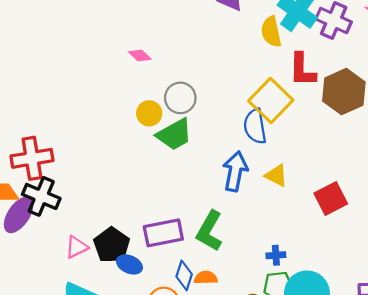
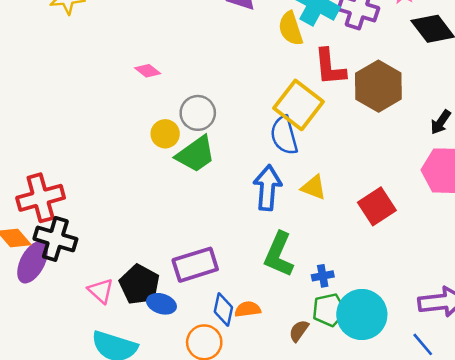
green L-shape: (209, 231) -> (279, 254), moved
pink triangle: (77, 247) -> (101, 291), turned -45

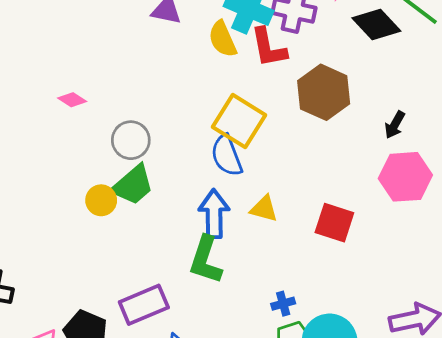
red L-shape: (330, 67) -> (269, 48), moved
yellow circle: (165, 134) -> (101, 200), moved
red square: (377, 206) -> (334, 223), turned -33
green L-shape: (279, 254) -> (206, 260), moved

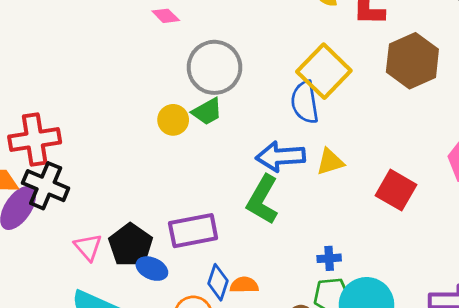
gray circle: (131, 140) -> (214, 67), size x1.4
green trapezoid: (133, 185) -> (207, 112), size x0.7
yellow triangle: (264, 209) -> (330, 162), turned -44
blue arrow: (214, 214) -> (280, 156), turned -105

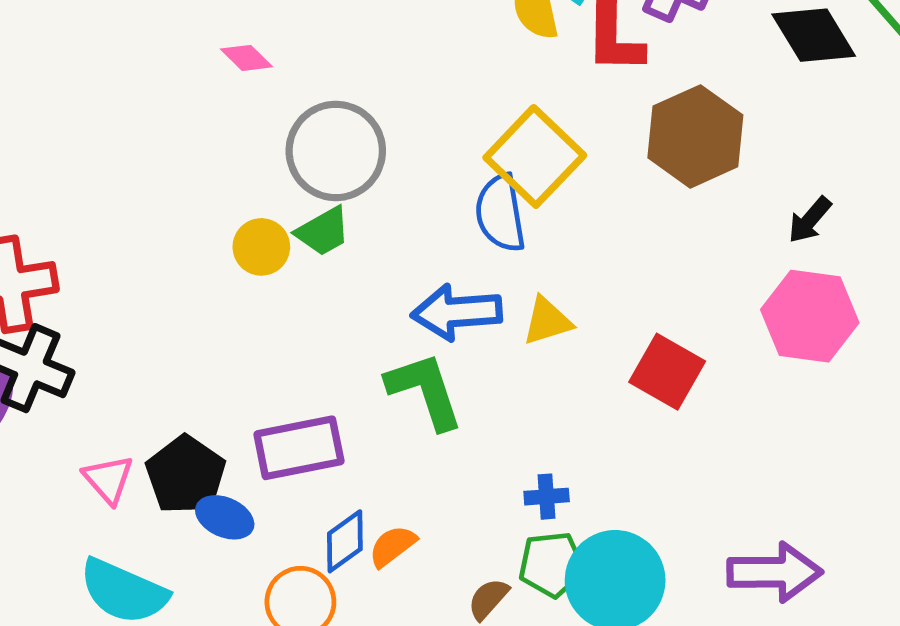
green L-shape: (263, 200) -> (425, 391), turned 132
blue diamond: (218, 282) -> (345, 541), turned 36
orange semicircle: (244, 285) -> (393, 546), turned -36

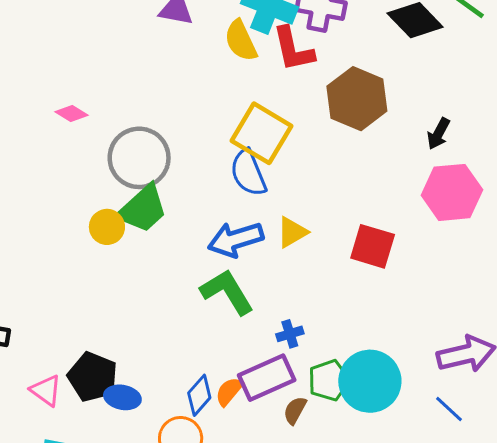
green trapezoid: (323, 231) -> (142, 209), size x1.5
purple rectangle: (299, 448) -> (267, 378), moved
blue cross: (547, 497) -> (290, 334), moved

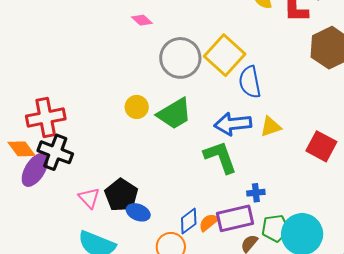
yellow square: (261, 133) -> (225, 55), moved
green trapezoid: (142, 209) -> (174, 114), moved
yellow circle: (107, 227) -> (137, 107), moved

